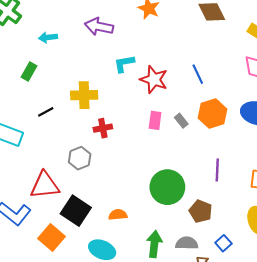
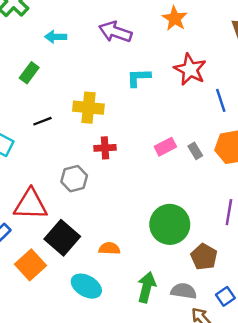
red star: (154, 80) -> (190, 69), moved
pink rectangle: (155, 120) -> (165, 147), turned 48

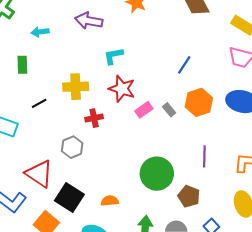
red star: (190, 69) -> (122, 89), moved
green rectangle: (29, 73) -> (22, 65), turned -30
blue line: (221, 100) -> (184, 65), turned 60
red triangle: (31, 204) -> (39, 174), turned 40

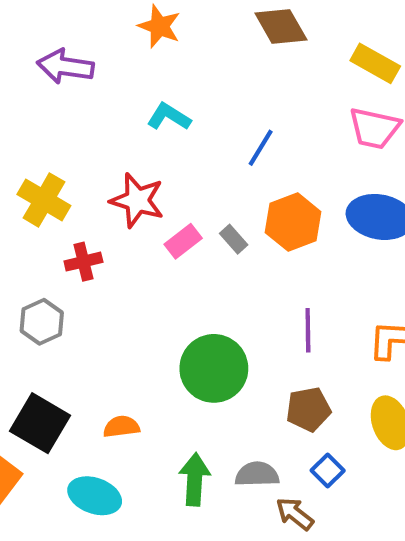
cyan L-shape: (113, 56) -> (169, 117), moved, turned 45
yellow cross: (76, 87) -> (44, 200), turned 35
brown pentagon: (189, 196) -> (308, 409), moved, turned -30

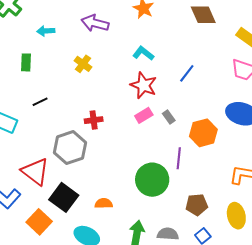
yellow cross: (44, 200) -> (83, 64), moved, size x0.7
red star: (137, 200) -> (143, 85), moved
orange hexagon: (293, 222) -> (203, 133), moved
gray hexagon: (42, 322) -> (70, 148), size x1.5
purple line: (308, 330) -> (179, 158), moved

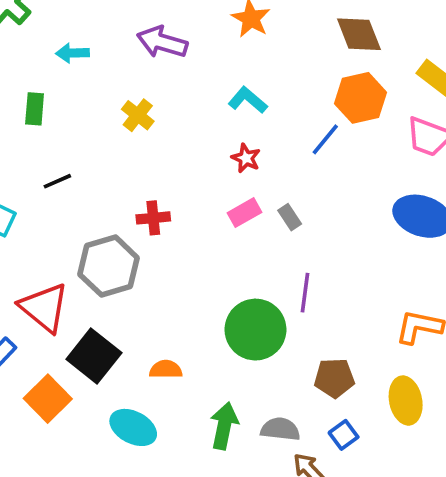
red star: (143, 85) -> (246, 158), size x0.6
orange hexagon: (203, 133) -> (361, 98), moved

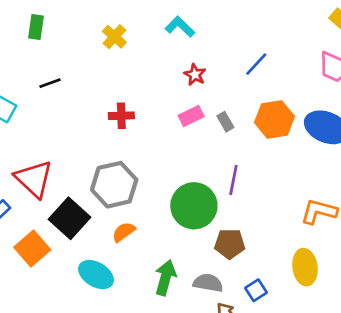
orange hexagon: (361, 98) -> (274, 119), moved
cyan L-shape: (248, 100) -> (180, 27), moved
gray hexagon: (109, 266) -> (114, 185), moved
orange semicircle: (166, 369) -> (124, 232), turned -40
brown pentagon: (334, 378) -> (230, 244), moved

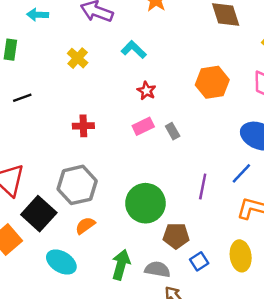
blue line: (256, 64) -> (241, 173), moved
orange hexagon: (274, 119) -> (212, 82), moved
purple line: (233, 180) -> (203, 186), moved
blue square: (256, 290) -> (199, 261), moved

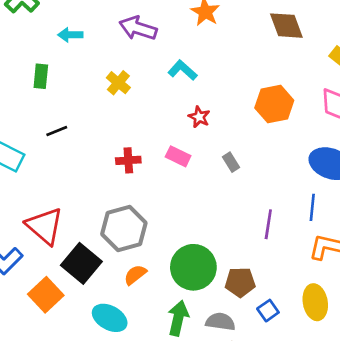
pink rectangle: (143, 126) -> (178, 156), moved, turned 54
blue line: (241, 173) -> (312, 207), turned -35
green circle: (145, 203) -> (193, 267), moved

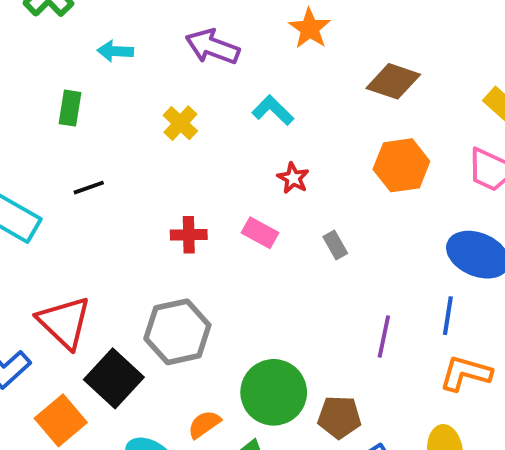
brown diamond: (286, 26) -> (393, 81), moved, turned -54
orange semicircle: (135, 275) -> (204, 424), moved

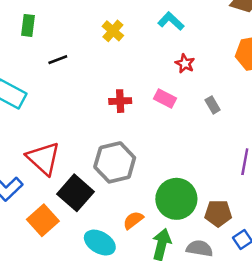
green rectangle: (70, 108) -> (28, 25), moved
black line: (89, 188) -> (58, 60), moved

